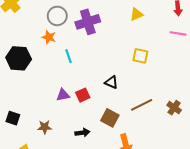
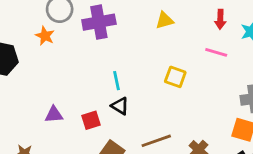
cyan line: (68, 56) -> (116, 81), moved
yellow square: (140, 56) -> (175, 77), moved
red square: (83, 95) -> (91, 120), moved

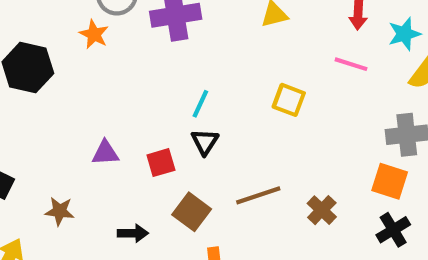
cyan line: (116, 81) -> (200, 104), turned 36
black triangle: (120, 106) -> (205, 142), turned 30

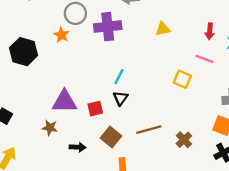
yellow square: (289, 100) -> (182, 79), moved
purple triangle: (105, 153) -> (64, 102), size x1.6
brown star: (60, 211) -> (50, 128), moved

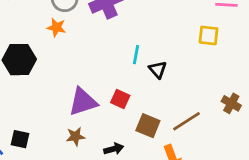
black triangle: (120, 98) -> (158, 70), moved
red square: (95, 109) -> (120, 99), turned -35
brown line: (149, 130) -> (186, 121), moved

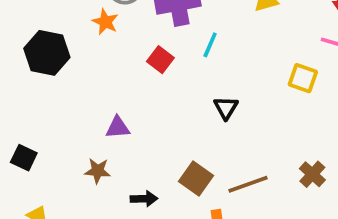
cyan line: (136, 55) -> (210, 45), moved
red square: (120, 99) -> (160, 60), moved
purple triangle: (83, 102) -> (118, 127), size x0.6

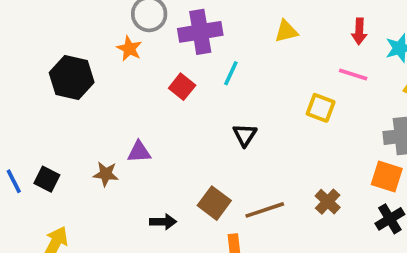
brown star: (98, 171) -> (106, 174), moved

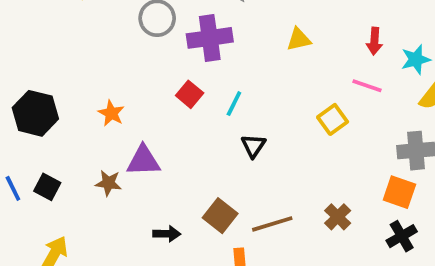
orange star: (129, 49) -> (111, 113), moved
cyan line: (231, 73) -> (234, 104), moved
black hexagon: (72, 77) -> (35, 113), moved
yellow square: (321, 108) -> (333, 119), turned 32
purple triangle: (139, 152) -> (143, 161), size x1.4

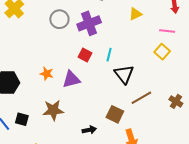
pink line: (367, 86) -> (167, 31), moved
black triangle: (253, 146) -> (124, 74), size x1.5
purple triangle: (143, 161) -> (71, 79), moved
brown star: (108, 183) -> (53, 110), size x1.5
brown line: (272, 224) -> (141, 98), moved

